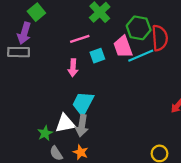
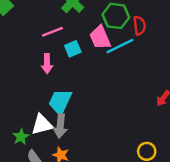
red semicircle: (160, 38) -> (139, 26), size x0.7

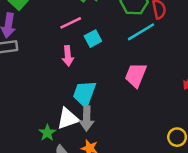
pink trapezoid: (100, 38) -> (136, 75), moved, turned 50

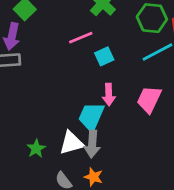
pink arrow: (68, 56) -> (109, 95), moved
green star: (47, 133) -> (36, 149), moved

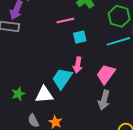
gray arrow: (92, 144) -> (104, 100), moved

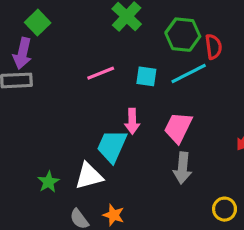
pink line: (65, 20) -> (101, 73), moved
cyan square: (80, 37) -> (146, 76), moved, turned 32

